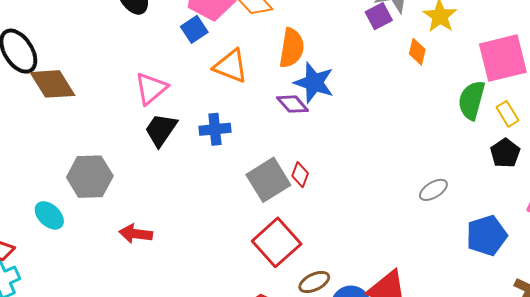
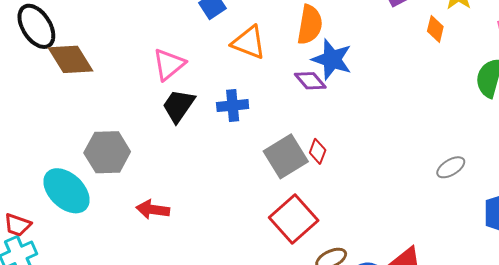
cyan ellipse: (49, 215) -> (66, 191), size x1.6

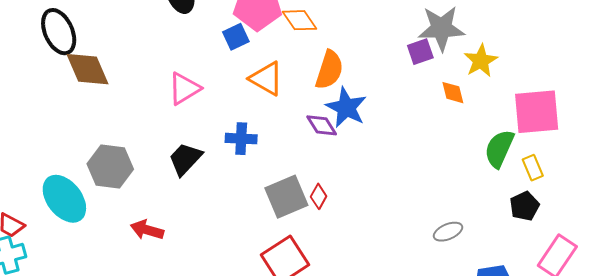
orange diamond: (435, 29) -> (453, 93), turned -36
black trapezoid: (179, 106) -> (185, 159), moved

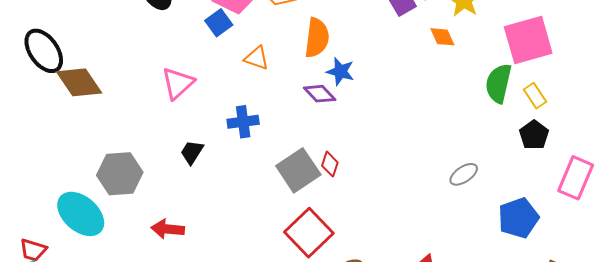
orange triangle: (266, 79) -> (257, 58), size x0.7
blue star: (346, 107) -> (340, 71), size x0.7
black trapezoid: (185, 159) -> (192, 152), size x0.7

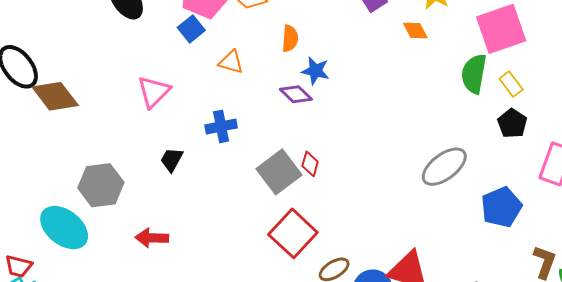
orange semicircle: (317, 38) -> (290, 38), size x0.7
gray ellipse: (464, 174) -> (444, 167), size x1.6

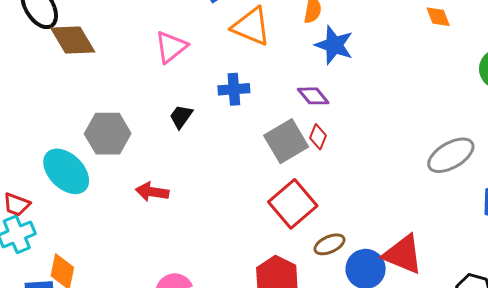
orange triangle: (231, 62) -> (251, 26), size x1.6
blue star: (315, 71) -> (334, 45), size x1.4
purple diamond: (296, 94) -> (313, 96), moved

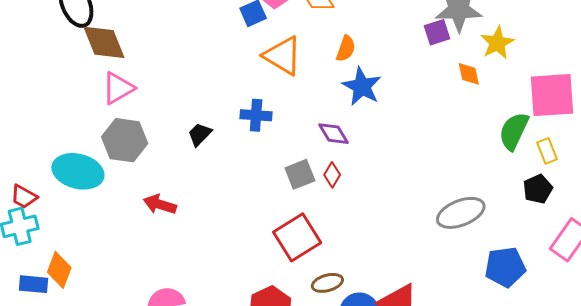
pink triangle: (171, 47) -> (118, 88), moved
gray square: (286, 141) -> (300, 174), size x0.7
cyan ellipse: (66, 171) -> (78, 171), turned -39

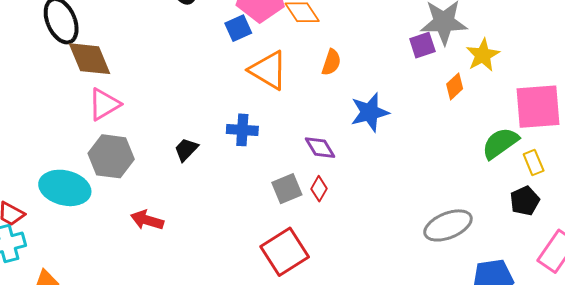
orange diamond: (469, 74) -> (455, 86), turned 60
blue star: (362, 86) -> (370, 112), moved, turned 30
green semicircle: (514, 131) -> (500, 143), turned 30

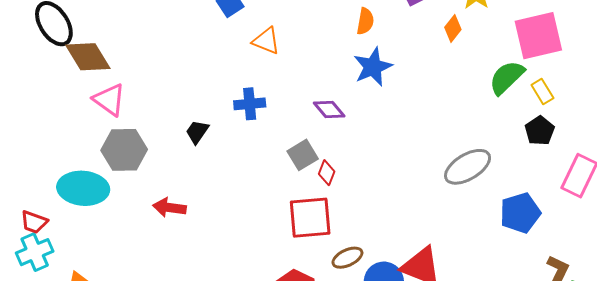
orange semicircle: (331, 62) -> (365, 21), moved
orange triangle: (268, 70) -> (266, 41), size x0.7
pink triangle: (104, 104) -> (109, 100), turned -45
red diamond: (319, 189) -> (327, 173), moved
red square: (285, 252) -> (310, 218), turned 36

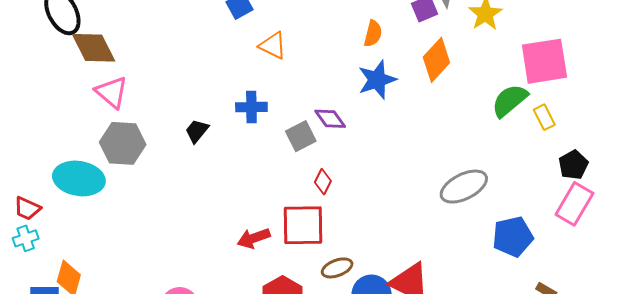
orange diamond: (453, 28) -> (436, 60), moved, size x1.6
black pentagon: (540, 131) -> (573, 165), moved
gray square: (303, 155) -> (301, 136), moved
red arrow: (169, 207) -> (254, 238), moved, turned -32
cyan cross: (35, 252) -> (26, 238), size x0.7

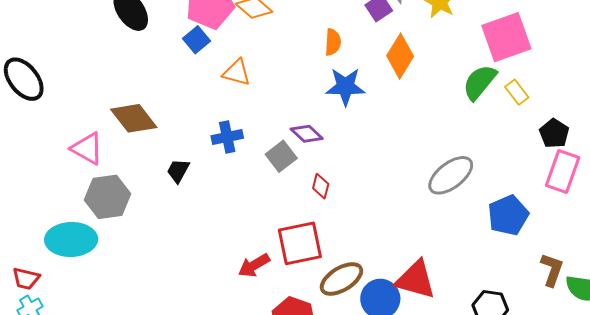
brown diamond: (94, 48) -> (134, 118), moved
blue star: (377, 80) -> (345, 87), turned 30
red diamond: (323, 182) -> (321, 186), moved
brown ellipse: (337, 268) -> (341, 279), size x1.4

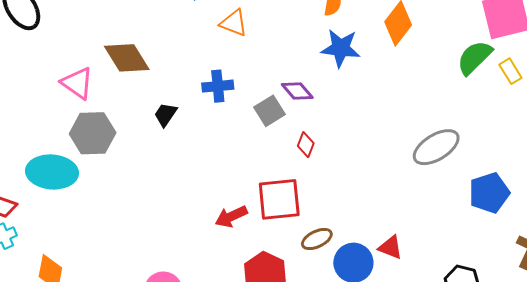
brown ellipse: (341, 279) -> (317, 239), size x0.7
red triangle: (416, 280) -> (391, 247), size x0.6

